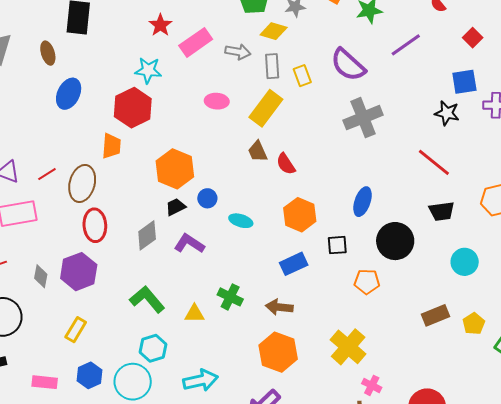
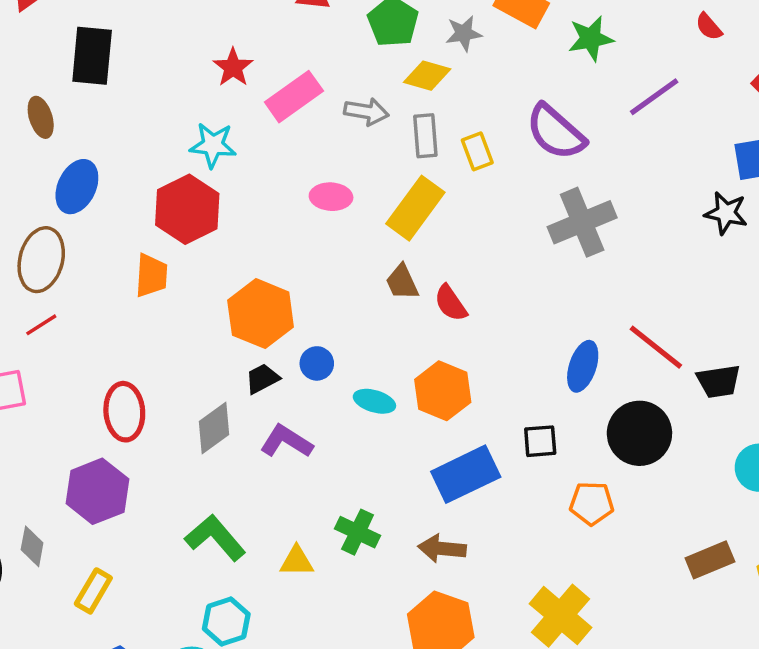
red line: (434, 162) -> (656, 347), moved
brown ellipse: (82, 183) -> (41, 260), moved
orange hexagon: (300, 215) -> (443, 391), moved
blue rectangle: (294, 264) -> (466, 474), size x1.4
gray diamond: (41, 276) -> (32, 546), moved

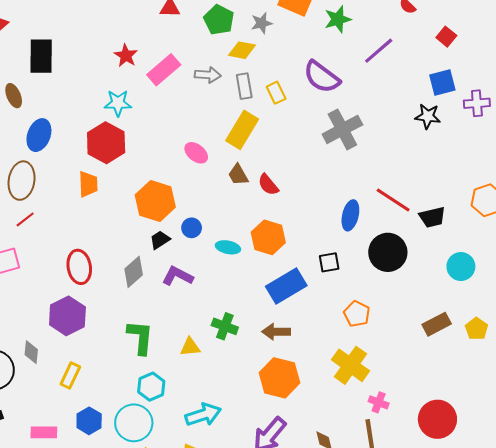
pink ellipse: (331, 197) -> (196, 153), moved, turned 40
orange pentagon: (592, 503) -> (357, 314), moved, turned 30
green L-shape: (215, 538) -> (140, 337), turned 51

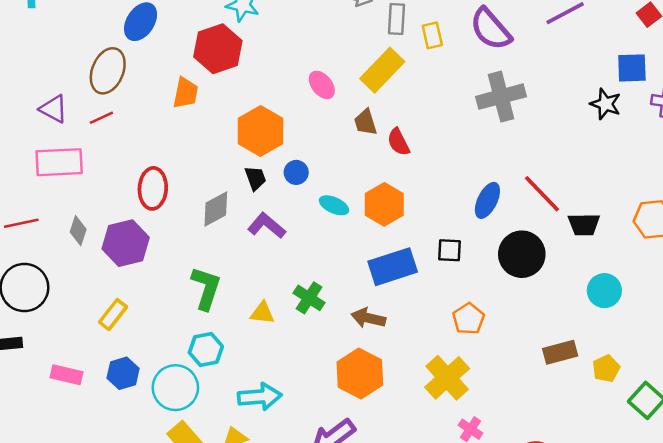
black trapezoid: (160, 240) -> (255, 178), turned 90
gray diamond: (31, 352) -> (78, 231), moved

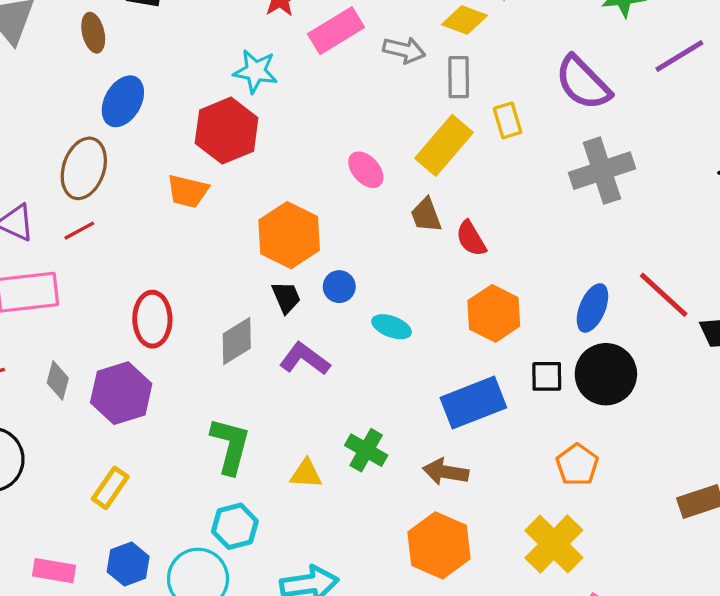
yellow rectangle: (432, 35) -> (508, 120), moved
orange trapezoid: (186, 93) -> (188, 191), turned 96
orange hexagon: (384, 204) -> (494, 313), moved
black circle: (522, 254) -> (606, 374), moved

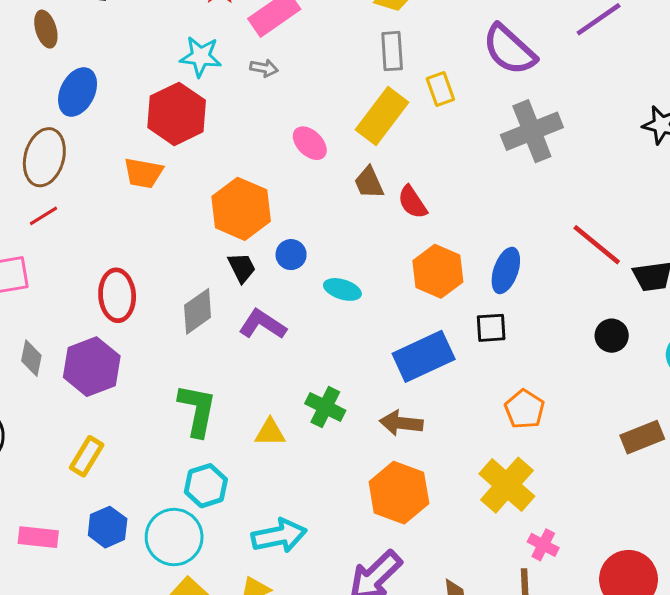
gray arrow: (404, 50) -> (264, 68), moved, size x0.7
blue ellipse: (592, 308) -> (506, 270), moved
black circle: (606, 374) -> (612, 336), moved, size x0.6

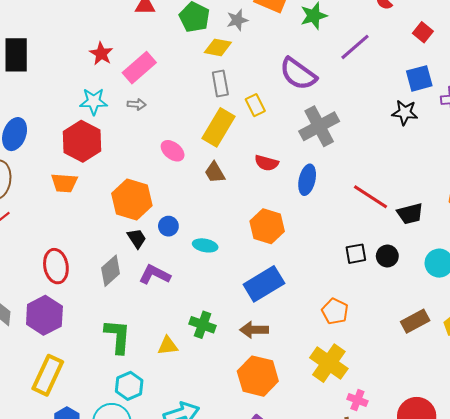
red semicircle: (412, 202) -> (267, 163), moved, turned -35
blue ellipse: (506, 270) -> (307, 180), moved
black square: (491, 328) -> (356, 254), moved
yellow rectangle: (87, 456) -> (48, 375), size x1.5

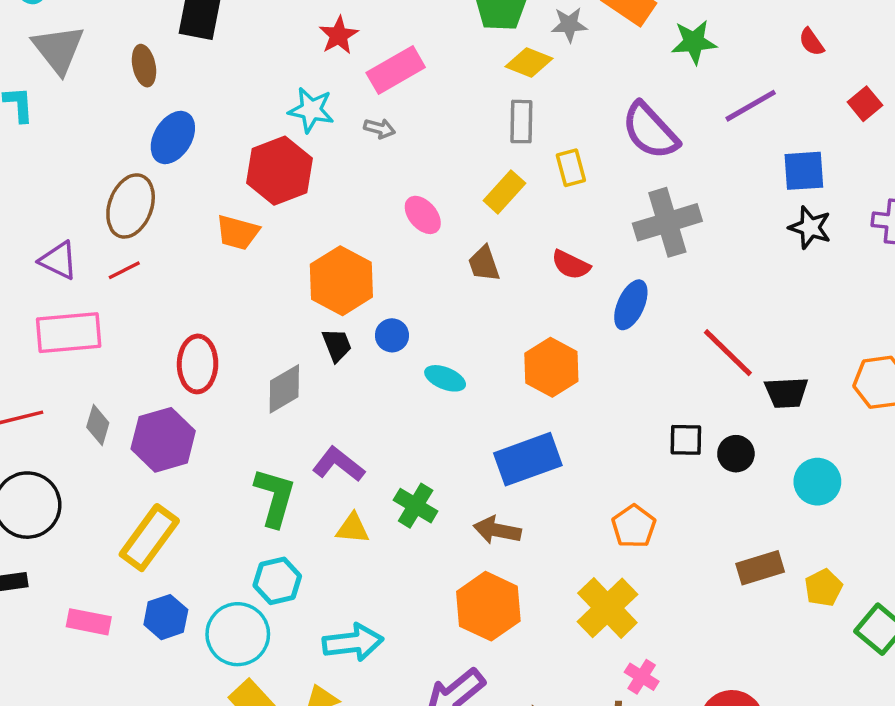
blue square: (419, 78) -> (804, 171), moved
yellow rectangle: (218, 127) -> (504, 192), size x0.7
purple L-shape: (155, 275) -> (338, 464), moved

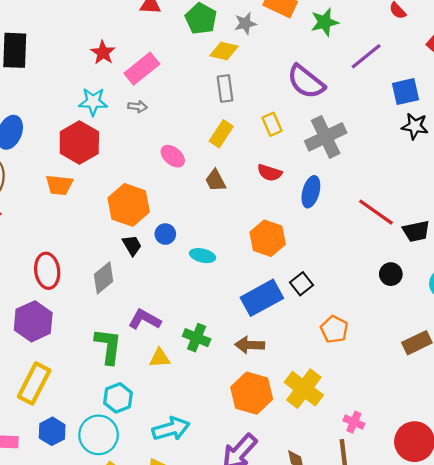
yellow rectangle: (571, 168) -> (272, 124), moved
black square: (686, 440) -> (301, 284), moved, turned -30
yellow cross: (607, 608) -> (304, 389), moved

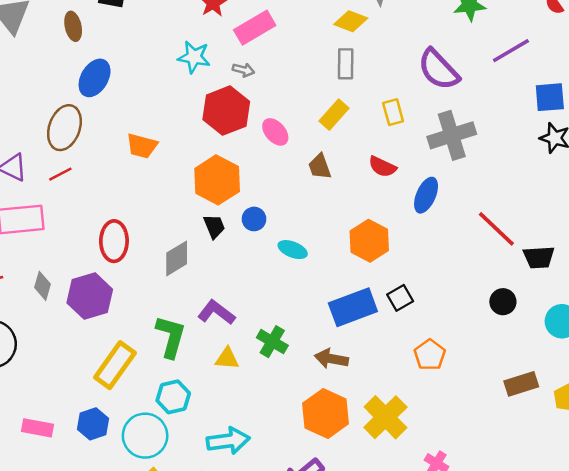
red hexagon: (79, 143) -> (226, 111), moved
yellow rectangle: (34, 383) -> (115, 365), moved

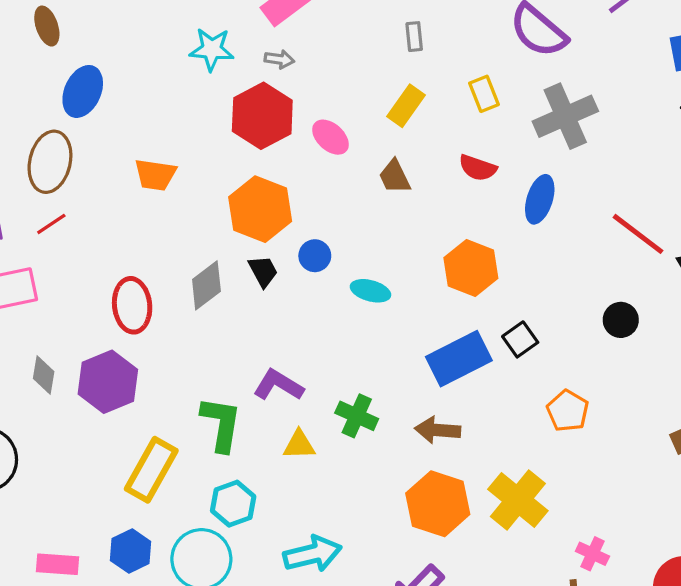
gray rectangle: (346, 64) -> (414, 37), size x0.7
gray diamond: (177, 258) -> (206, 285), moved
black circle: (503, 302) -> (621, 320), moved

